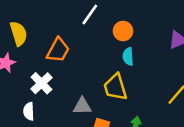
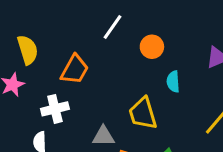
cyan semicircle: (128, 56) -> (173, 82), moved
white cross: (41, 83) -> (55, 109), turned 30

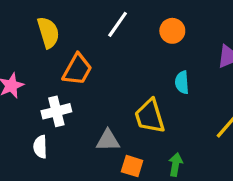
orange circle: (152, 47) -> (172, 31), moved
yellow semicircle: (28, 50) -> (48, 32), moved

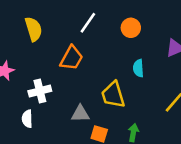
orange trapezoid: (77, 69) -> (71, 58), moved

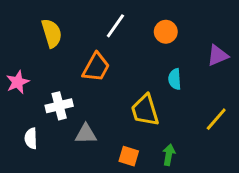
gray triangle: (80, 114) -> (86, 134), moved
white semicircle: (27, 119) -> (31, 138), moved

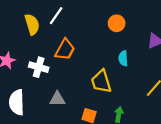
white line: (115, 26) -> (56, 16), moved
white cross: (59, 106) -> (39, 67), moved, turned 30
white semicircle: (31, 138) -> (17, 102), size x1.6

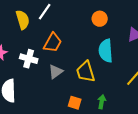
cyan semicircle: (123, 58) -> (106, 51), size x1.6
gray triangle: (57, 99) -> (56, 72), moved, turned -35

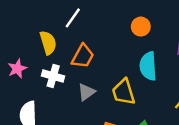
yellow semicircle: (23, 20) -> (48, 43), moved

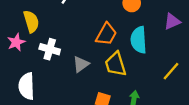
yellow semicircle: (48, 43) -> (31, 21), moved
orange trapezoid: (83, 56) -> (106, 34), moved

